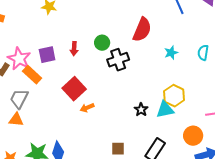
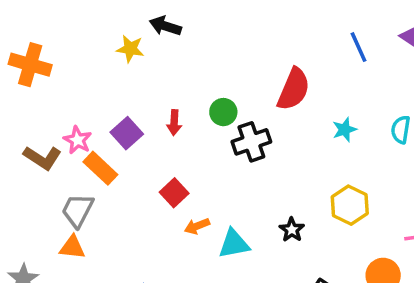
purple square: (47, 55) -> (127, 133), turned -30
pink star: (19, 59) -> (78, 140), size x0.7
red square: (74, 89) -> (174, 193), size x0.7
cyan triangle: (165, 110) -> (234, 244), moved

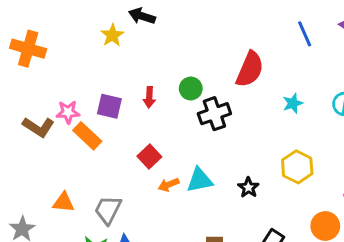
yellow star: (130, 49) -> (112, 35), turned 30
purple square: (127, 133) -> (109, 106), turned -35
pink star: (78, 140) -> (68, 112), turned -30
gray trapezoid: (78, 210) -> (108, 210), moved
cyan triangle: (234, 244) -> (200, 180), moved

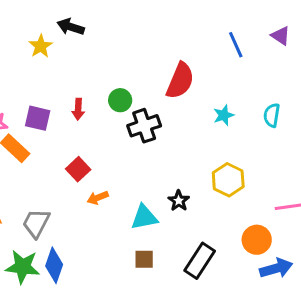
cyan triangle: (200, 180) -> (144, 217), moved

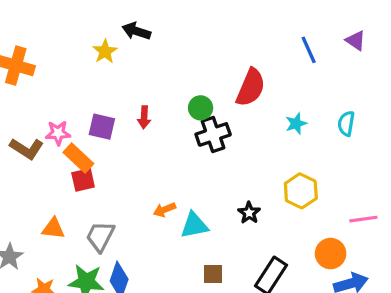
green circle: (120, 100) -> (201, 108), moved
red square: (78, 169) -> (83, 180), moved, turned 30
cyan triangle: (144, 217) -> (194, 225), moved

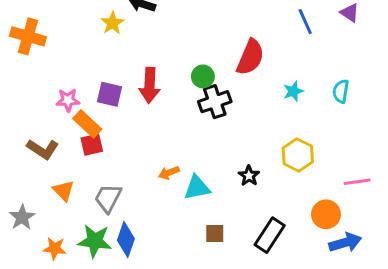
red arrow: (144, 117) -> (150, 85), size x1.6
brown L-shape: (27, 149) -> (43, 149), moved
orange triangle: (53, 228) -> (64, 191), turned 40

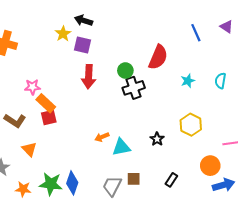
purple square: (110, 94) -> (82, 45), moved
gray trapezoid: (108, 198) -> (112, 186), moved
black rectangle: (270, 235) -> (171, 180), size x0.6

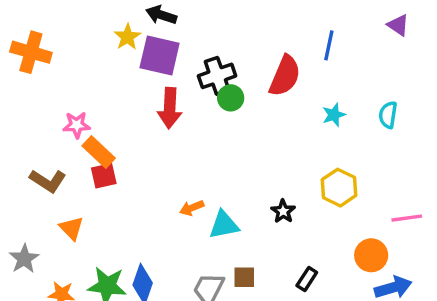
blue line: (196, 33) -> (329, 45), moved, turned 36
purple square: (82, 45) -> (160, 56), size x1.4
black cross: (134, 88) -> (217, 76), moved

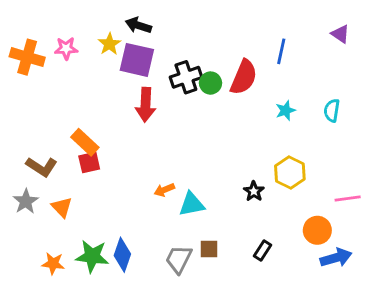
green circle: (231, 98) -> (210, 83), moved
pink star: (77, 125) -> (66, 48), moved
black star: (283, 211) -> (254, 191), moved
gray star: (24, 259) -> (26, 201), moved

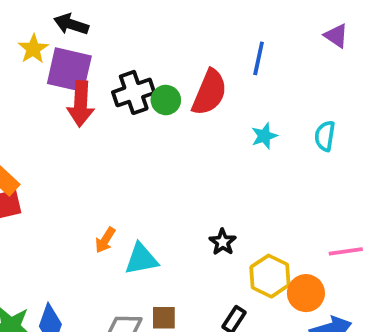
red arrow: (146, 105) -> (81, 104), moved
yellow hexagon: (290, 173) -> (270, 276), moved
orange arrow: (164, 190) -> (105, 240), turned -36

